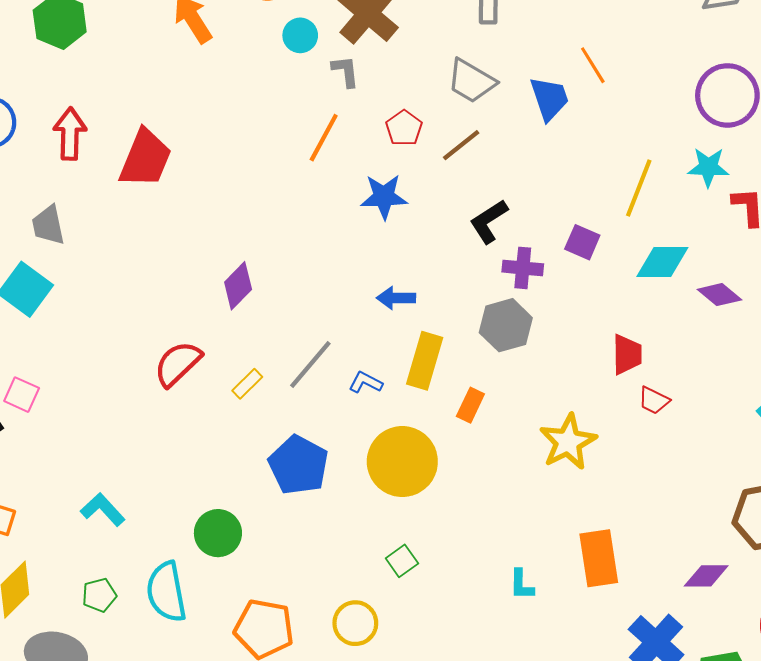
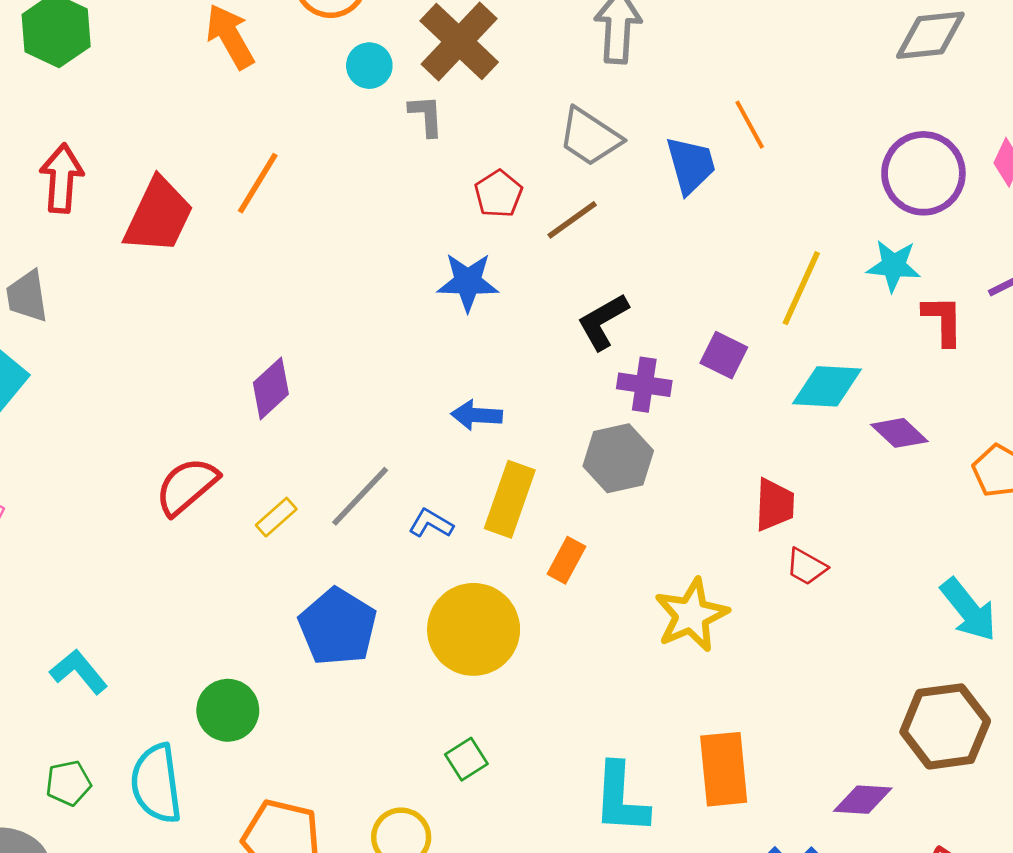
orange line: (324, 138) -> (258, 183), moved
cyan L-shape: (521, 585) -> (621, 798), size x1.8

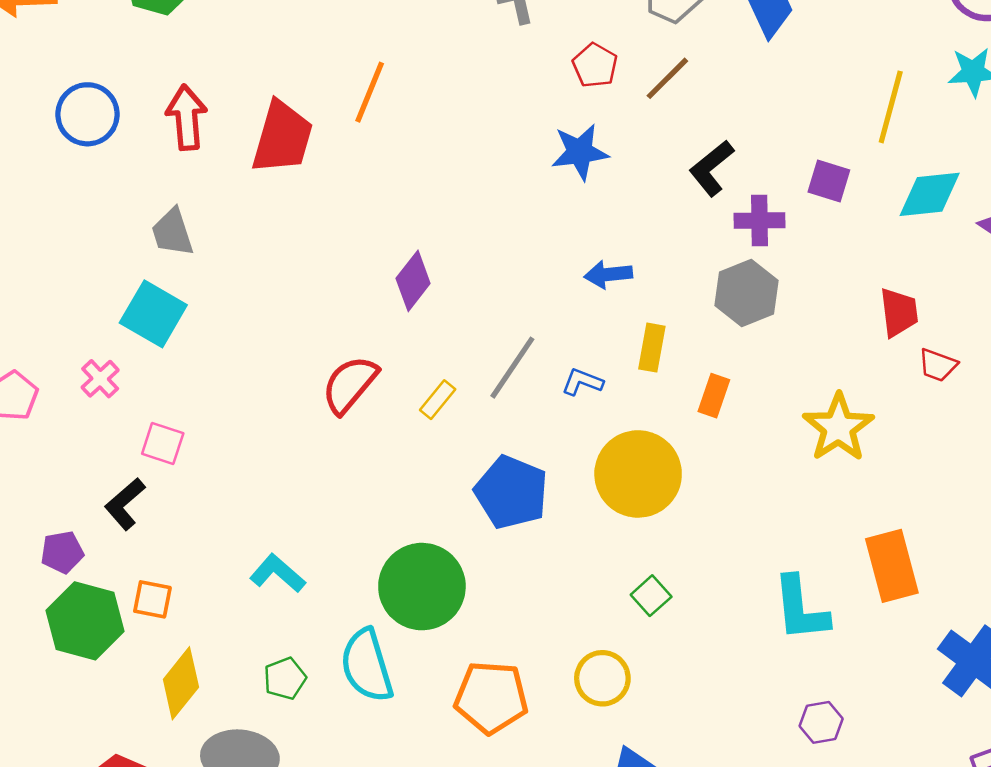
yellow rectangle: (510, 499) -> (652, 348), size x0.7
green circle: (228, 710) -> (422, 587), size x1.5

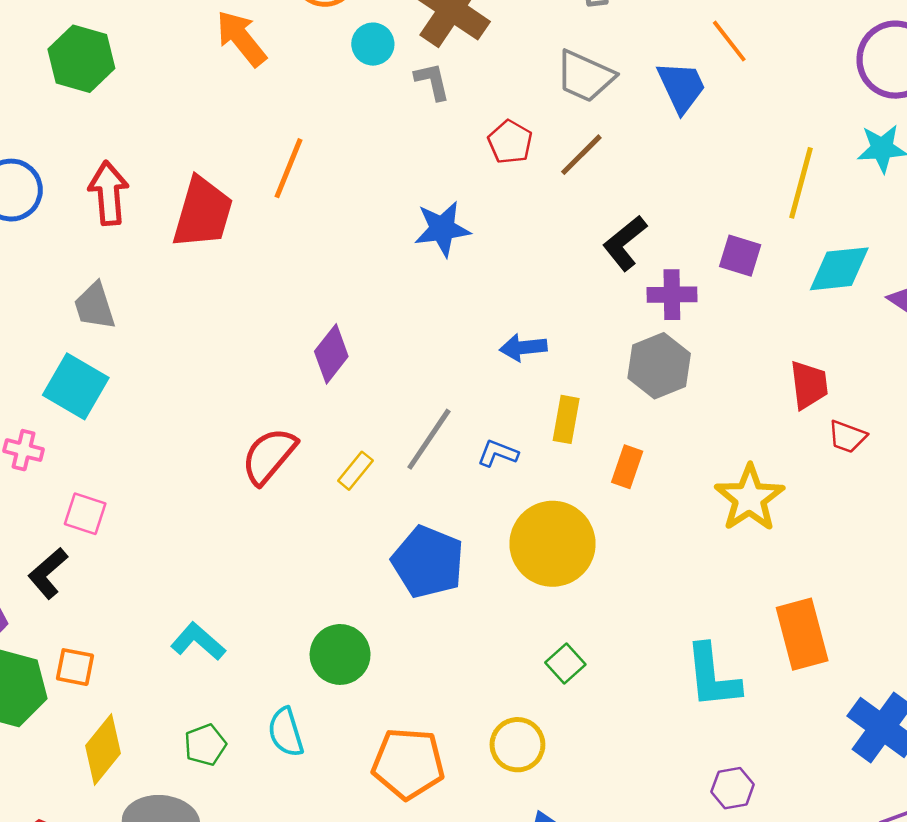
blue star: (580, 152) -> (442, 229), moved
pink cross: (100, 379) -> (24, 450), turned -33
green circle: (422, 587) -> (340, 654), size x0.7
cyan semicircle: (367, 666) -> (286, 732), size x0.7

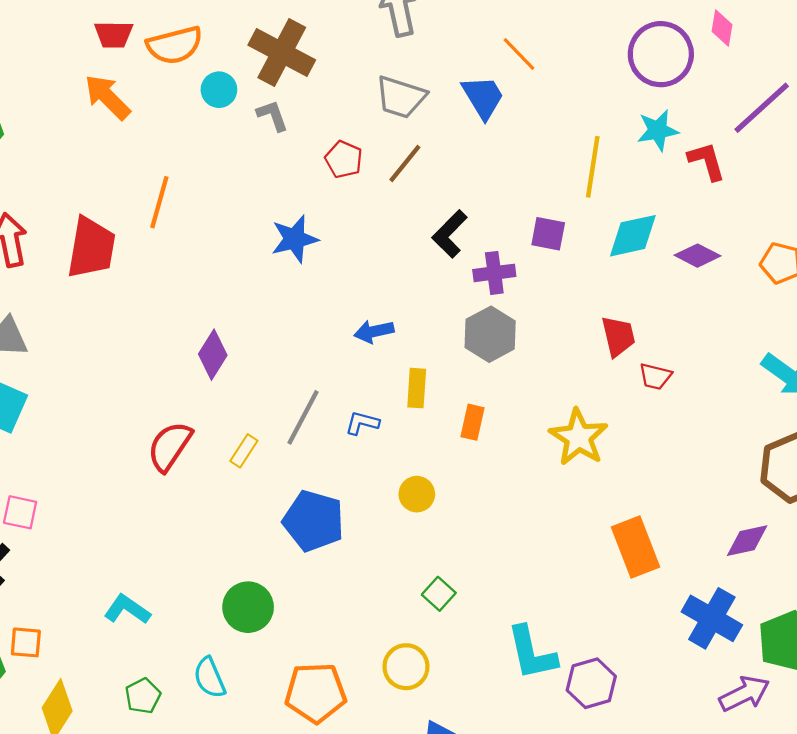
yellow circle: (553, 544) -> (417, 494), size x0.5
cyan L-shape: (712, 676) -> (532, 653), moved
purple hexagon: (733, 788) -> (591, 683), size x1.4

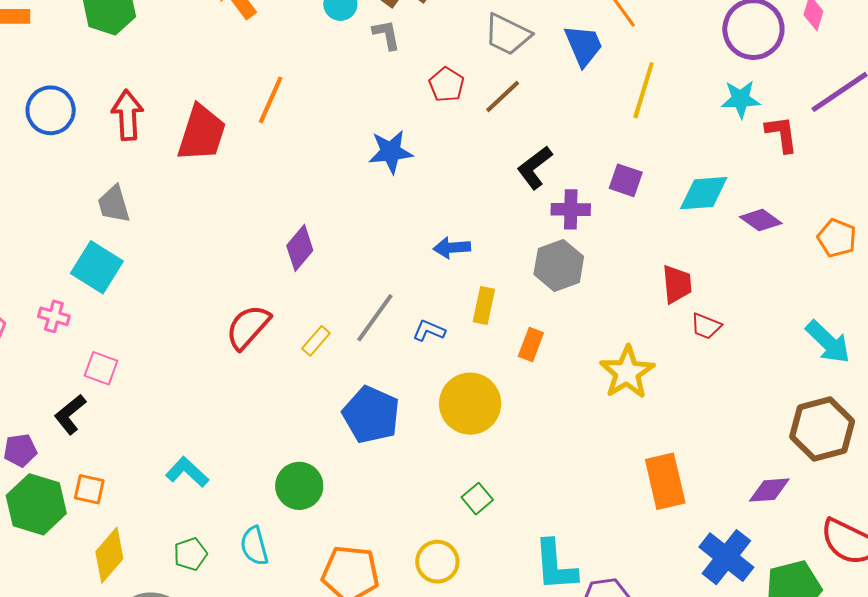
yellow line: (593, 167) -> (644, 90), moved
yellow circle: (417, 494) -> (470, 404), size x1.8

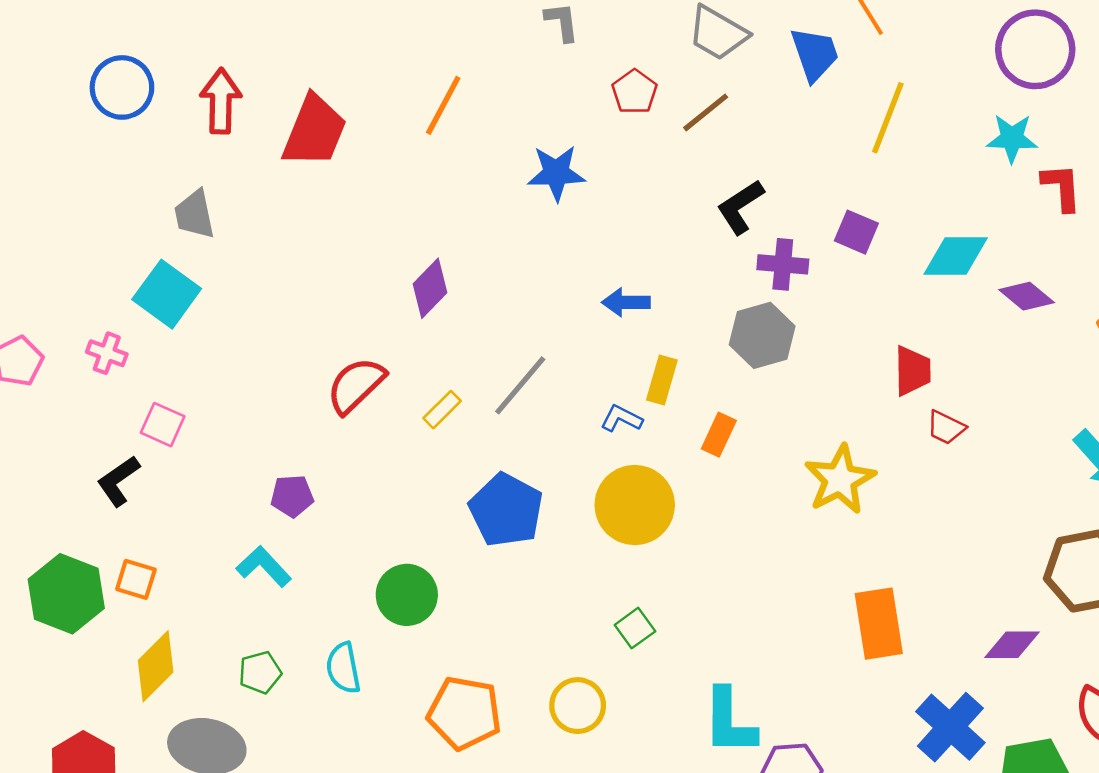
orange line: (271, 100) -> (443, 105), moved
blue L-shape: (429, 331) -> (621, 419), moved
purple pentagon: (20, 450) -> (292, 496), moved

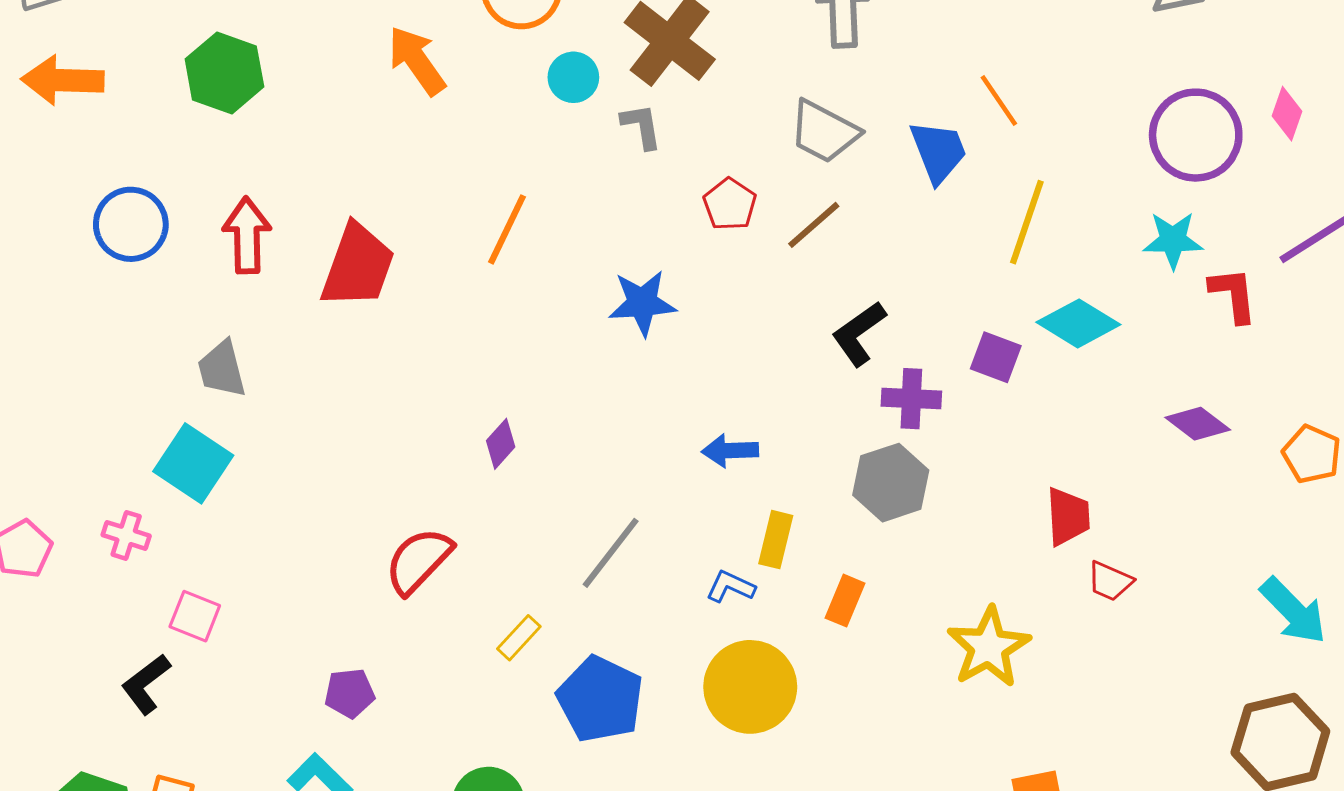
cyan diamond: (956, 256) -> (1078, 323), moved, turned 34
purple diamond: (430, 288) -> (501, 444), size x0.7
yellow rectangle: (442, 410) -> (519, 638), moved

